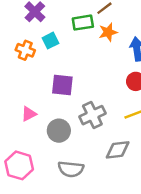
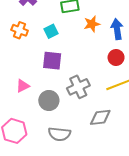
orange star: (108, 32) -> (92, 24), moved
cyan square: (50, 41) -> (51, 31), moved

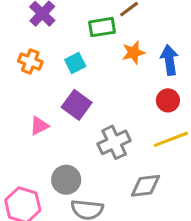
purple square: (52, 61) -> (77, 105), turned 30
pink triangle: (23, 86) -> (39, 126), moved
gray circle: (49, 101) -> (66, 180), moved

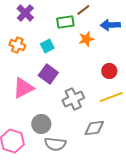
blue arrow: (169, 60) -> (110, 25), moved, turned -84
pink triangle: (39, 126) -> (23, 88), size x1.6

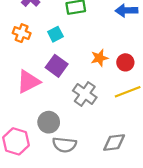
orange star: (86, 39) -> (99, 58), moved
gray cross: (73, 99) -> (85, 94), turned -30
gray diamond: (94, 128) -> (114, 142), moved

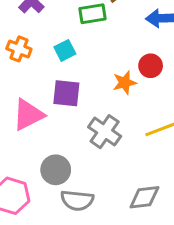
red circle: (125, 62) -> (151, 66), moved
purple square: (57, 66) -> (66, 93), turned -30

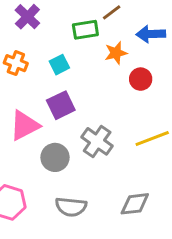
orange star: (125, 83) -> (116, 53), moved
purple square: (66, 93) -> (61, 105), turned -32
gray circle: (56, 170) -> (55, 157), moved

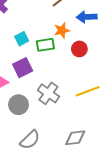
green rectangle: (85, 30) -> (45, 45), moved
gray semicircle: (71, 207) -> (30, 140), turned -50

